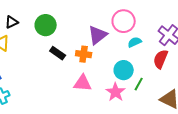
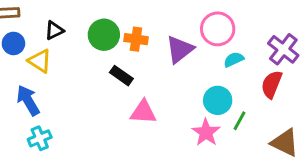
orange cross: (84, 54) -> (136, 39), moved
pink triangle: (83, 83) -> (143, 112), moved

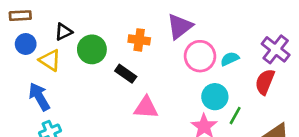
pink circle: (218, 29) -> (200, 56), moved
green circle: (104, 35) -> (92, 49), moved
purple triangle: (180, 49) -> (180, 26), moved

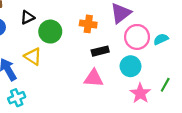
yellow triangle: (50, 60) -> (33, 56), moved
black rectangle: (126, 74) -> (100, 51), moved, turned -49
cyan circle: (215, 97) -> (131, 66), moved

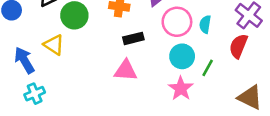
cyan semicircle: (161, 39) -> (205, 24), turned -56
cyan circle: (131, 66) -> (182, 56), moved
green line: (165, 85) -> (208, 68), moved

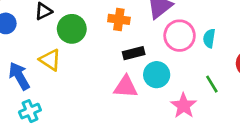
cyan circle: (182, 56) -> (157, 75), moved
green line: (208, 68) -> (212, 84), turned -60

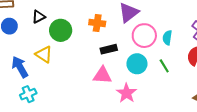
cyan circle: (157, 75) -> (137, 64), moved
green line: (212, 84) -> (164, 66), moved
pink star: (184, 106) -> (126, 93), moved

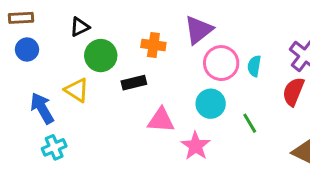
black triangle: (39, 17) -> (80, 27), moved
black rectangle: (109, 49) -> (134, 83), moved
green line: (164, 66) -> (250, 123), moved

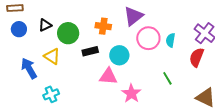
black triangle: (80, 27) -> (45, 25), moved
cyan circle: (211, 104) -> (119, 55), moved
cyan cross: (54, 147) -> (51, 94), moved

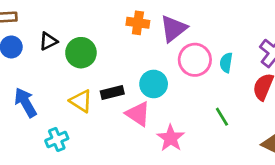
orange cross: (103, 26) -> (138, 23), moved
black rectangle: (90, 51) -> (112, 93), moved
yellow triangle: (52, 56) -> (81, 101), moved
pink triangle: (108, 76) -> (138, 114), turned 30

